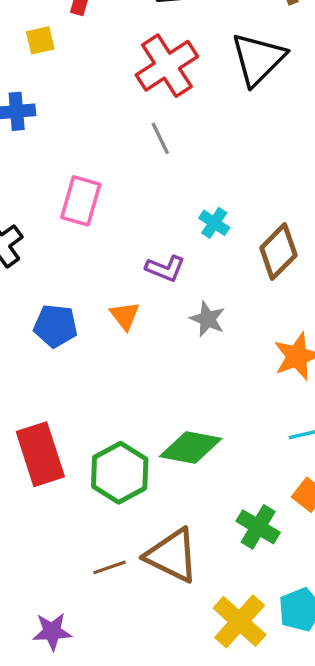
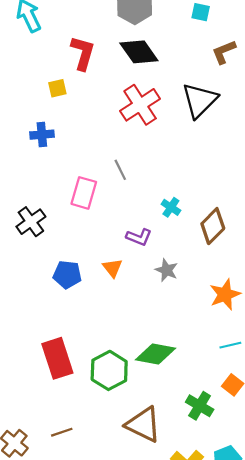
gray line: (160, 138) -> (120, 170), moved
brown line: (110, 567) -> (62, 432), moved

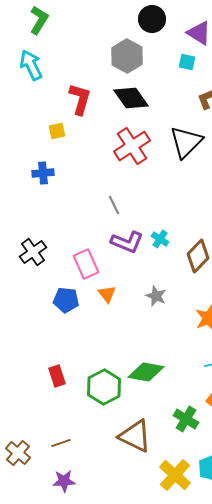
pink rectangle: (84, 193) -> (86, 264), moved, turned -40
purple L-shape: (139, 237) -> (127, 242), moved, size x1.4
red rectangle: (57, 358) -> (57, 376), size x0.6

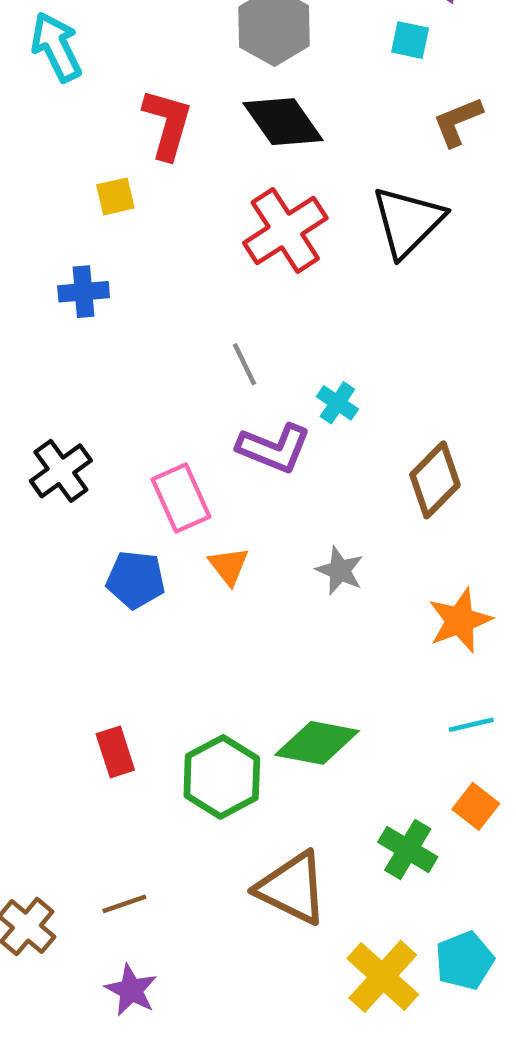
cyan cross: (160, 239) -> (337, 403), moved
purple star: (64, 481) -> (131, 990), turned 30

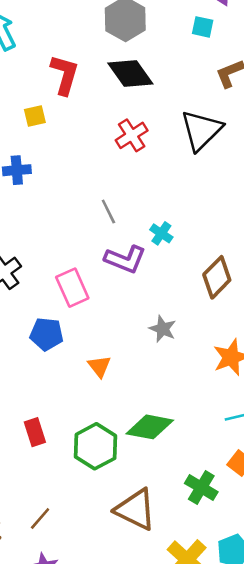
red cross: (285, 230) -> (132, 135), size x0.7
orange triangle: (229, 566) -> (99, 366), moved
brown line: (124, 904) -> (40, 519), turned -30

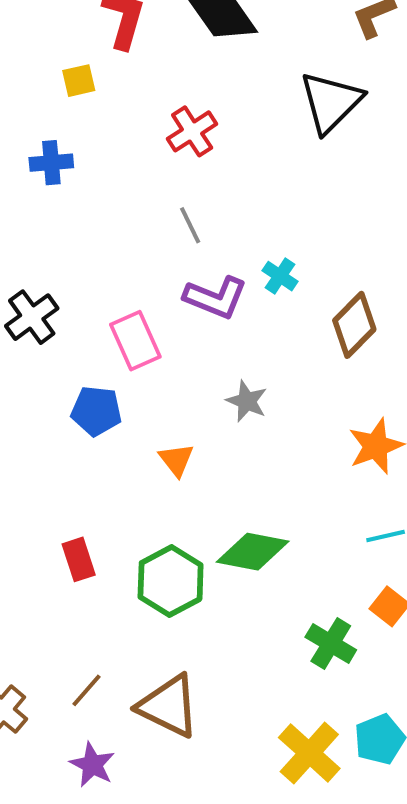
red cross: (132, 135) -> (192, 131), moved
cyan cross: (161, 233) -> (280, 276), moved
gray star: (163, 329) -> (247, 401), moved
brown triangle: (136, 510) -> (169, 706), moved

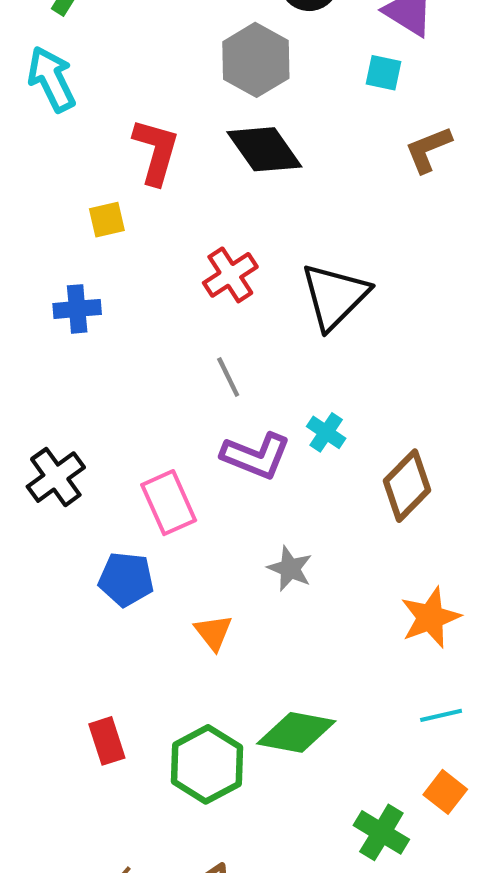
black triangle: (331, 102) -> (335, 296), moved

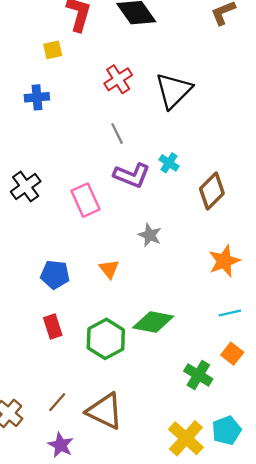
blue pentagon: (126, 579) -> (55, 275), moved

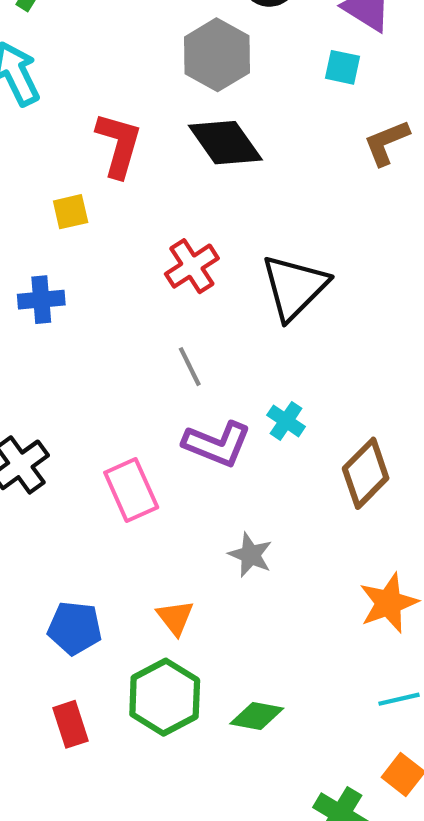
green diamond: (153, 322) -> (257, 716), size x0.7
green hexagon: (106, 339) -> (165, 697), moved

